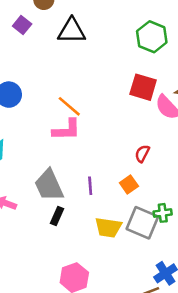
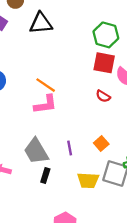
green hexagon: (152, 37) -> (106, 35), moved
red semicircle: (142, 154) -> (103, 96), moved, turned -80

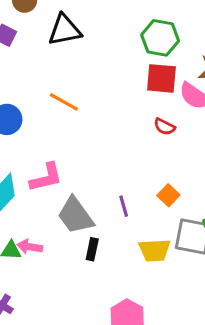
orange line: (46, 85) -> (64, 102), moved
pink L-shape: (45, 104) -> (46, 177), moved

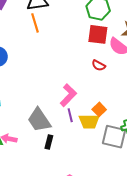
orange line: (64, 102) -> (35, 23), moved, turned 42
pink L-shape: (46, 177) -> (68, 95), moved, turned -35
yellow trapezoid: (155, 250) -> (89, 121), moved

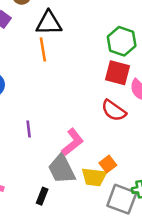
red semicircle: (99, 65) -> (114, 111), size x1.5
purple line: (70, 115) -> (29, 129), moved
gray trapezoid: (39, 120) -> (62, 169), moved

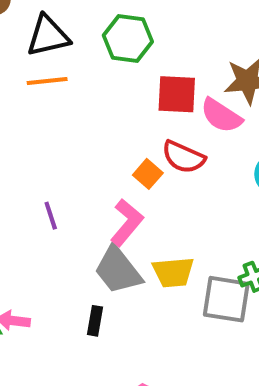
green hexagon: (122, 41) -> (128, 38), moved
orange line: (43, 49) -> (47, 81), turned -75
orange square: (108, 164) -> (148, 174), moved

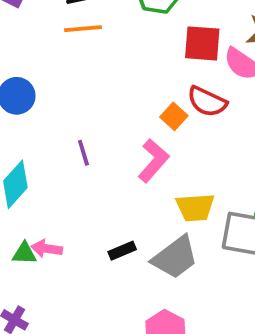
gray trapezoid: (118, 270) -> (175, 257), moved, turned -90
black rectangle: (95, 321) -> (122, 251), turned 56

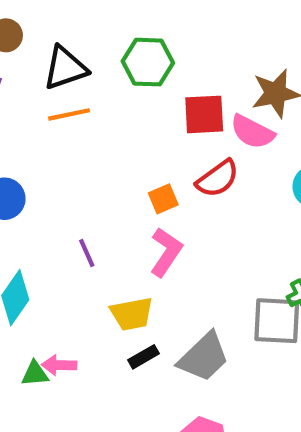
red semicircle: (207, 102) -> (218, 179), turned -54
orange square: (174, 116) -> (163, 199), moved, turned 32
yellow trapezoid: (195, 207) -> (132, 314), moved

